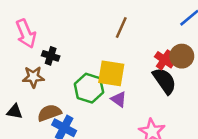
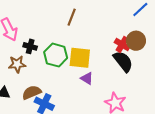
brown line: (121, 28) -> (72, 17), moved
green hexagon: (89, 88) -> (56, 55), moved

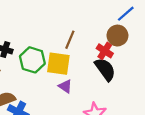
brown line: (72, 17) -> (70, 40), moved
brown circle: (136, 41) -> (117, 36), moved

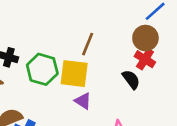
red cross: (105, 51) -> (145, 59), moved
black semicircle: (105, 69) -> (131, 79), size x0.7

